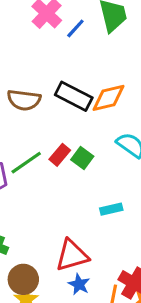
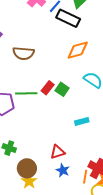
black rectangle: (74, 96) -> (68, 18), moved
green line: (26, 163) -> (26, 93), turned 35
red triangle: (72, 255) -> (58, 152), size x0.7

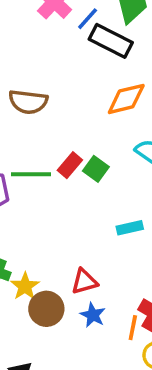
brown circle: (27, 168) -> (46, 309), moved
yellow star: (29, 181) -> (25, 286), moved

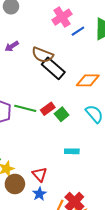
black rectangle: (111, 41) -> (53, 68), moved
brown semicircle: (28, 102) -> (42, 55), moved
red triangle: (84, 282) -> (40, 174), turned 49

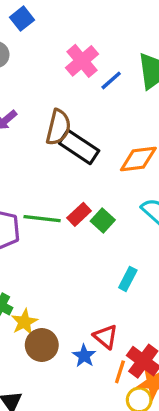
brown semicircle: (42, 55) -> (58, 127), turned -90
cyan rectangle: (72, 151) -> (128, 279), turned -56
red triangle: (40, 174) -> (106, 337), moved

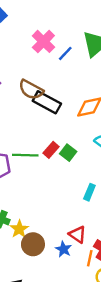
brown semicircle: (58, 127) -> (31, 90), turned 110

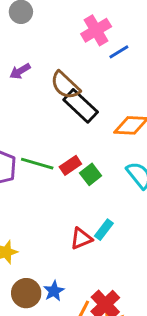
red triangle: (77, 234) -> (81, 239), moved, turned 48
brown circle: (33, 244) -> (26, 293), moved

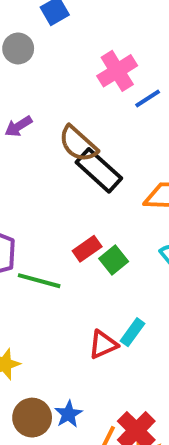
green line: (37, 164) -> (39, 281), moved

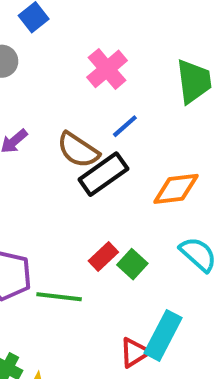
blue line: (148, 99) -> (125, 126), moved
black rectangle: (99, 170) -> (103, 174), turned -69
cyan rectangle: (133, 332) -> (163, 335), size x1.6

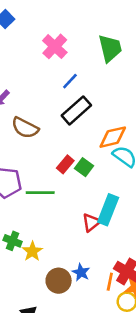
brown semicircle: (78, 150) -> (25, 128), moved
black rectangle: (103, 174) -> (76, 110), moved
orange diamond: (176, 189) -> (113, 137), moved

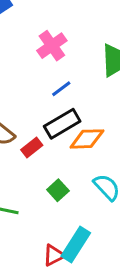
orange diamond: (113, 137) -> (87, 139), moved
red rectangle: (65, 164) -> (32, 148), moved

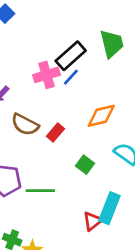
pink cross: (52, 46) -> (46, 75), moved, turned 30
black rectangle: (62, 124) -> (71, 56), moved

